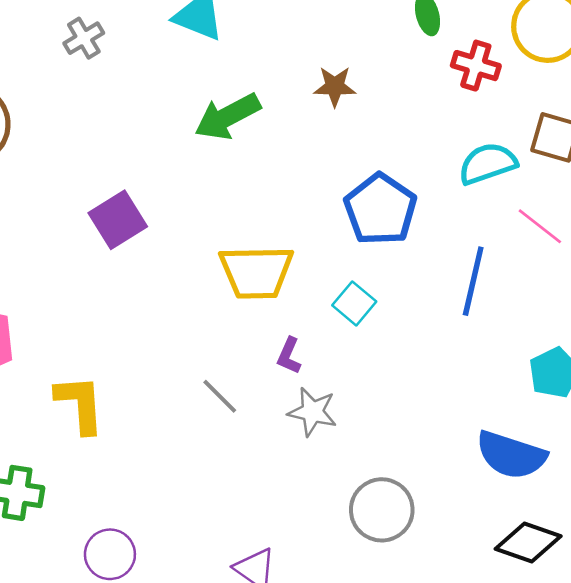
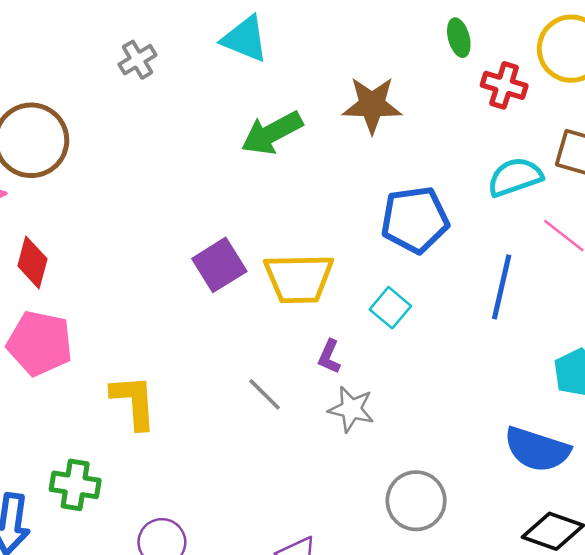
brown star: (335, 86) -> (372, 105), size x1.5
blue pentagon: (380, 209) -> (415, 220), turned 30
purple square: (118, 220) -> (219, 265), moved

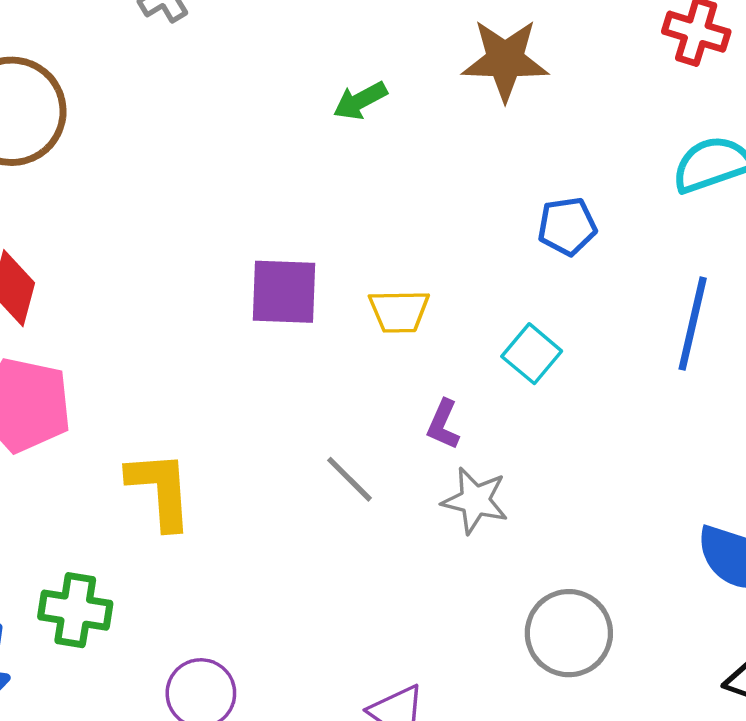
green arrow: (272, 133) -> (360, 101), size x0.6
blue pentagon: (415, 220) -> (567, 226), size x0.6
purple square: (219, 265) -> (284, 292), turned 34
yellow trapezoid: (299, 278) -> (399, 311), size x0.6

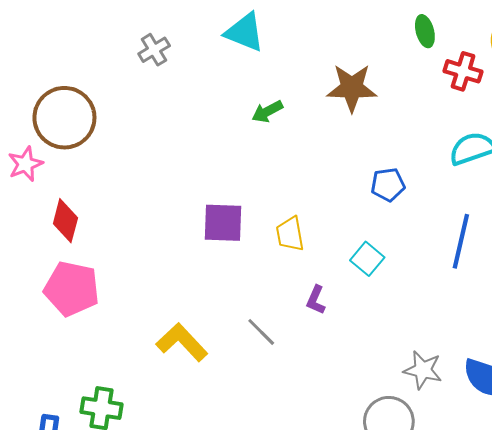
yellow trapezoid: (399, 311) -> (290, 234), turned 81
yellow L-shape: (160, 490) -> (182, 342), moved, turned -39
gray star: (475, 500) -> (423, 370), moved

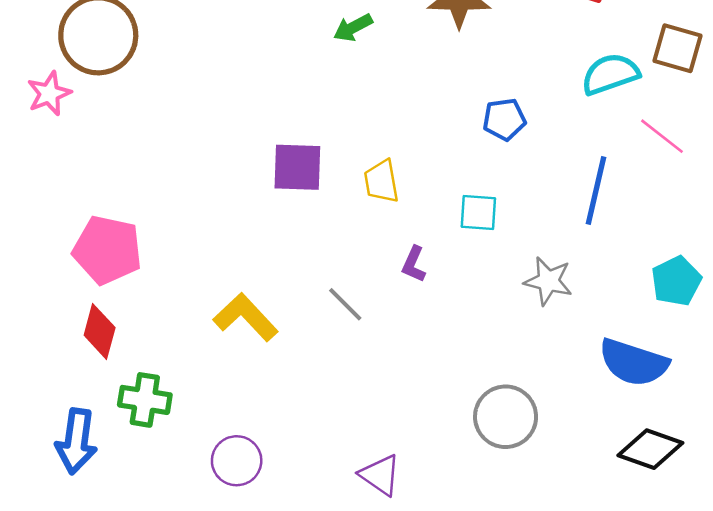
red diamond: (65, 221) -> (100, 331), moved
cyan square: (367, 259) -> (478, 212), turned -36
gray star: (423, 370) -> (548, 281), moved

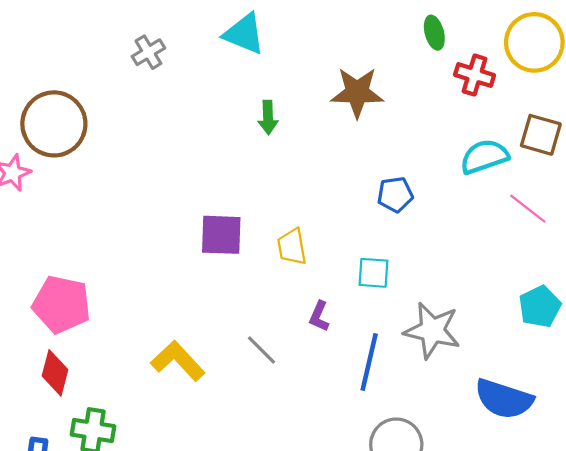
green arrow: (353, 28) -> (268, 117), turned -64
blue line: (596, 190) -> (369, 362), moved
gray star: (548, 281) -> (432, 330), size x1.4
cyan pentagon: (676, 281) -> (540, 307), moved

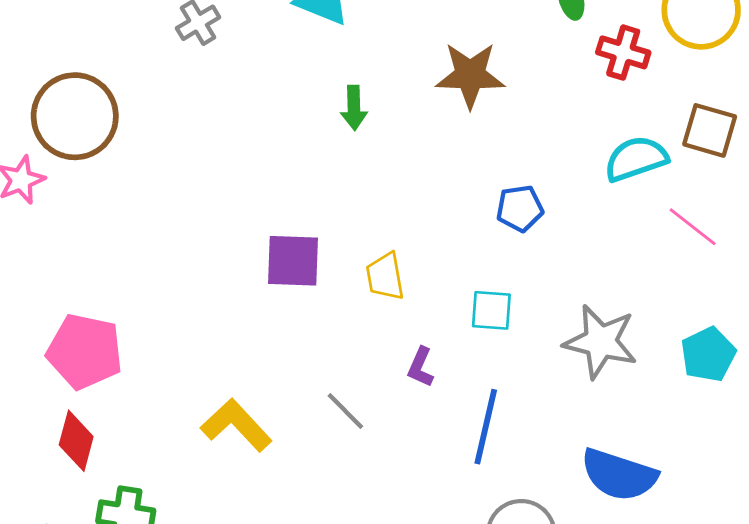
gray star: (432, 330) -> (601, 342), moved
blue semicircle: (504, 399) -> (619, 475), moved

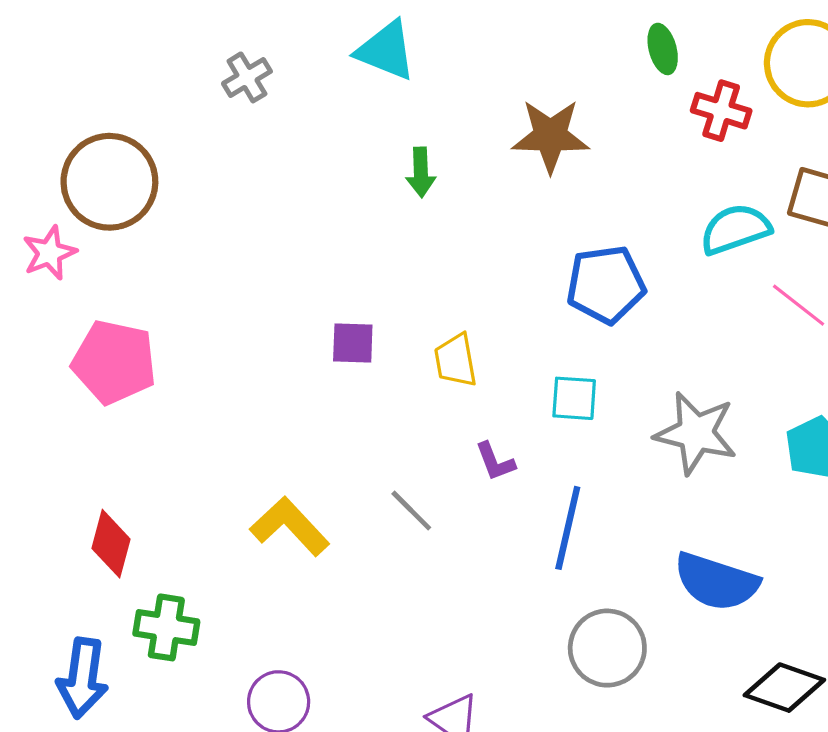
blue pentagon: (520, 208) -> (606, 285), size x1.5
purple square: (293, 261) -> (353, 343), size x0.7
pink pentagon: (85, 351) -> (114, 362), moved
purple L-shape: (421, 367) -> (495, 462), turned -45

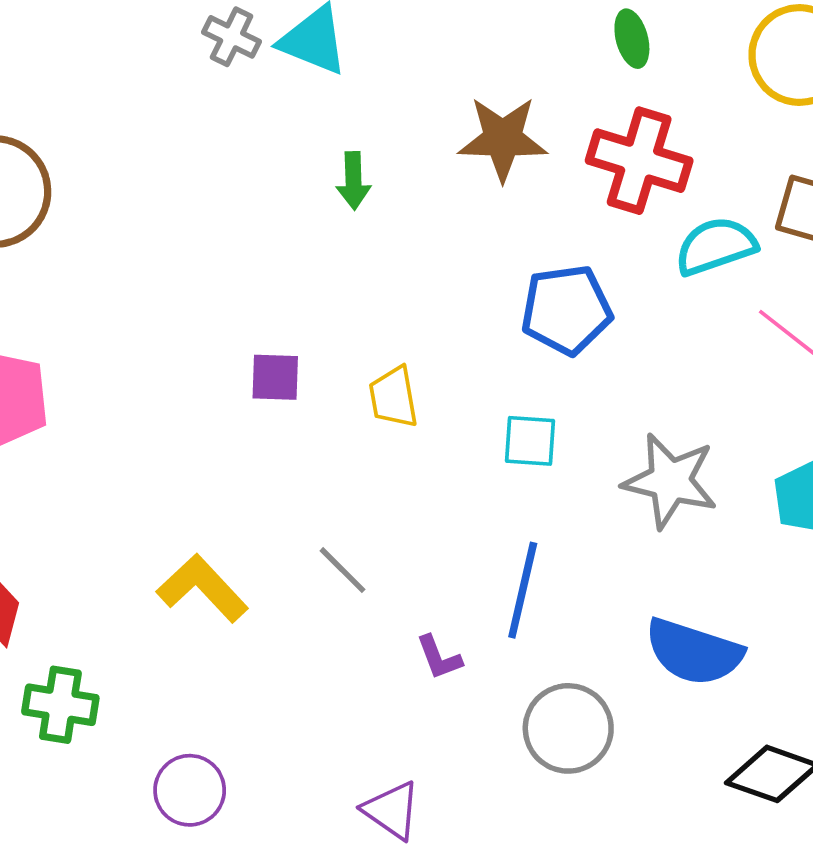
gray cross: (247, 77) -> (232, 37), moved, turned -33
red cross: (721, 111) -> (639, 161), moved, size x1.5
purple L-shape: (495, 462) -> (439, 657), moved

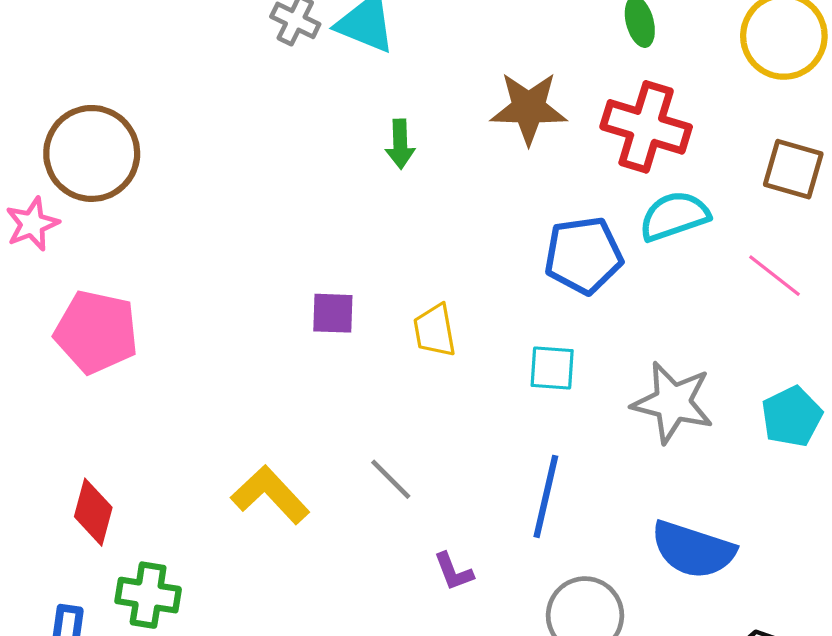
cyan semicircle: (716, 246) -> (674, 216), moved
purple L-shape: (439, 657) -> (453, 572), moved

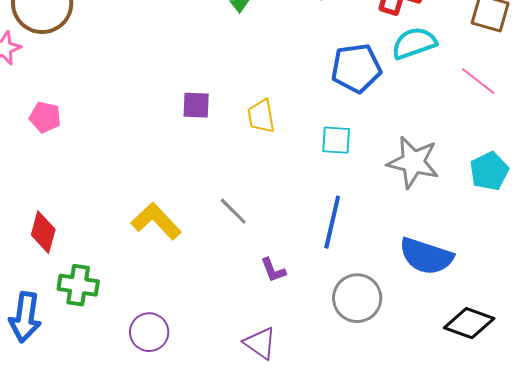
pink pentagon: (96, 332) -> (45, 117), size x0.6

